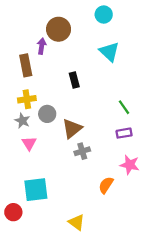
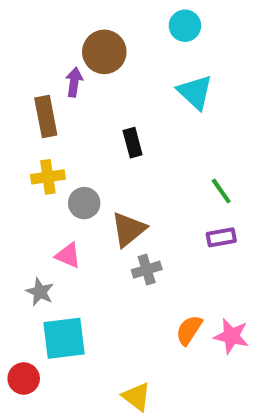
gray star: (22, 121) -> (40, 292), moved
pink triangle: (29, 143) -> (68, 256), moved, turned -35
pink star: (130, 165) -> (231, 336), moved

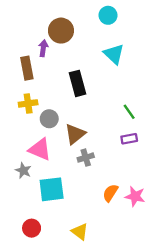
black rectangle: (133, 143) -> (77, 83), size x1.5
pink triangle: (68, 256) -> (40, 149), size x1.5
cyan square: (64, 338) -> (52, 189), moved
red circle: (24, 378) -> (32, 228), moved

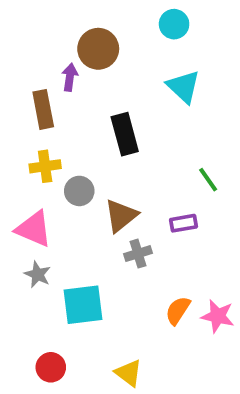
purple rectangle: (129, 139) -> (184, 223), moved
pink triangle: (40, 149) -> (34, 229), moved

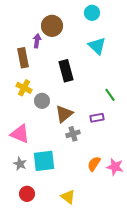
yellow cross: (45, 166) -> (24, 88), turned 35
pink triangle: (34, 229) -> (20, 134), moved
gray star: (38, 274) -> (20, 164), moved

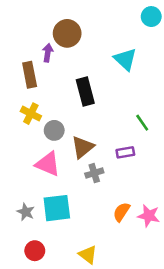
cyan circle: (92, 13) -> (151, 17), moved
pink triangle: (20, 134) -> (48, 164), moved

